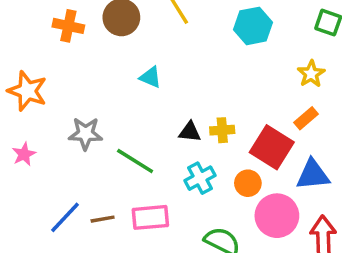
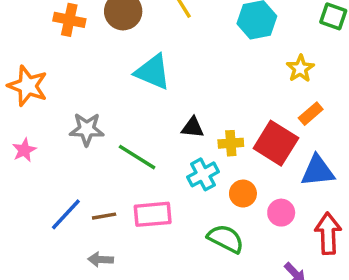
yellow star: (311, 74) -> (300, 68), moved
cyan triangle: (150, 77) -> (153, 72), size x1.6
yellow cross: (222, 130) -> (231, 143), moved
orange circle: (248, 183) -> (243, 194), moved
pink circle: (277, 216) -> (281, 213), size x0.6

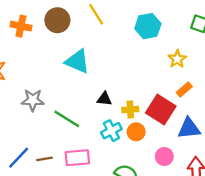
orange circle: (243, 194) -> (136, 132), moved

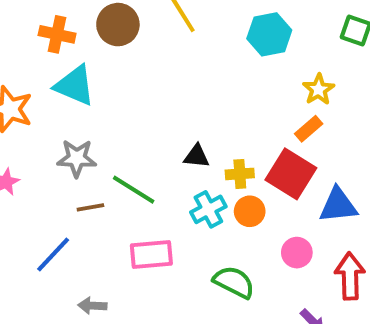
cyan triangle: (77, 61) -> (75, 85), moved
orange rectangle: (184, 90) -> (309, 129), moved
brown line: (44, 159) -> (90, 207), moved

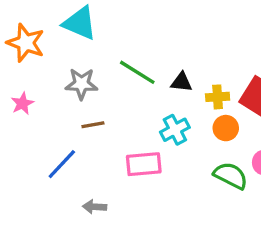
green line: (134, 190) -> (137, 72), moved
cyan cross: (208, 209) -> (175, 130), moved
green semicircle: (234, 282) -> (231, 176), moved

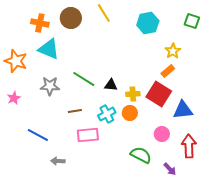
brown line: (93, 125) -> (75, 111), moved
orange circle: (226, 128) -> (130, 113), moved
blue line: (62, 164) -> (38, 135), turned 75
green semicircle: (231, 176) -> (141, 155), moved

